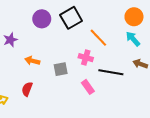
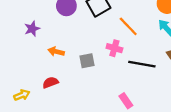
pink rectangle: (88, 87) -> (126, 101), moved
red semicircle: (27, 89) -> (50, 82), turned 48

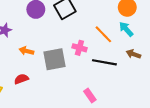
orange line: (128, 26) -> (103, 34), moved
gray square: (87, 61) -> (55, 59), size x1.6

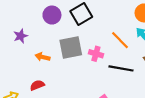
gray square: (55, 59) -> (71, 47), moved

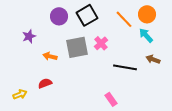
orange line: (120, 40) -> (124, 19), moved
pink cross: (96, 54) -> (101, 43), moved, turned 32

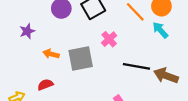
gray square: (77, 47) -> (81, 58), moved
brown arrow: (153, 59) -> (166, 76), moved, size x1.5

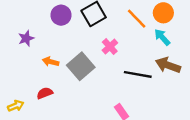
gray square: (81, 58) -> (81, 66), turned -30
brown arrow: (166, 76) -> (168, 65), moved

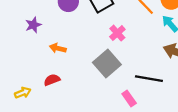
gray square: (81, 66) -> (107, 63), moved
black line: (138, 74) -> (149, 79), moved

